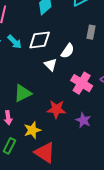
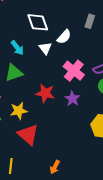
white diamond: (40, 40) -> (38, 22), turned 70
cyan arrow: (15, 42) -> (17, 48), moved
purple star: (83, 120) -> (72, 99), moved

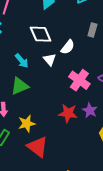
red star: (45, 93) -> (68, 113), moved
purple star: (72, 99) -> (90, 110), moved

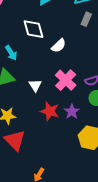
gray rectangle: (92, 30) -> (86, 19), moved
white triangle: (50, 60) -> (35, 85), moved

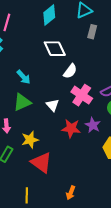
white diamond: (34, 29) -> (55, 49), moved
white semicircle: (59, 46) -> (70, 71), moved

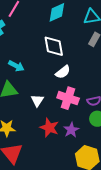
cyan arrow: (24, 77) -> (16, 66), turned -35
pink cross: (82, 95) -> (68, 98), turned -30

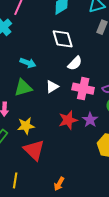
white triangle: (37, 100) -> (52, 87), moved, turned 32
red star: (49, 128) -> (68, 120), turned -30

